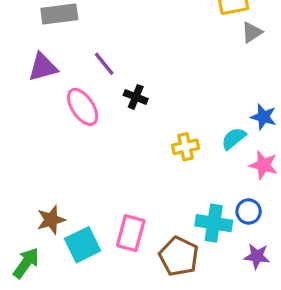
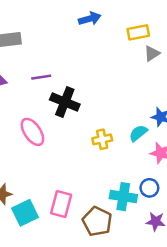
purple line: (104, 64) -> (41, 77), turned -60
black cross: (136, 97) -> (65, 102), size x1.6
pink ellipse: (83, 107) -> (32, 132), moved

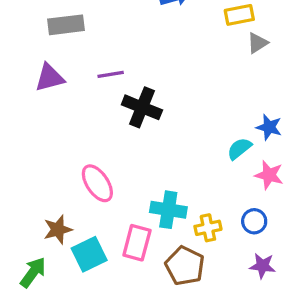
pink ellipse: (32, 132) -> (97, 183), moved
yellow cross: (102, 139) -> (208, 228), moved
cyan cross: (123, 197) -> (168, 210), moved

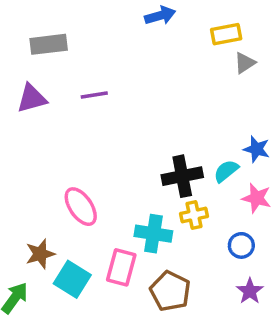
black cross: (142, 107) -> (182, 176), moved, turned -33
yellow cross: (208, 228) -> (194, 215), moved
cyan square: (89, 254) -> (72, 279), turned -32
purple star: (262, 266) -> (250, 291), turned 30

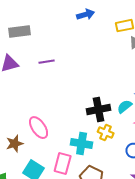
yellow cross: (194, 215) -> (106, 133), turned 35
brown star: (40, 254) -> (15, 144), moved

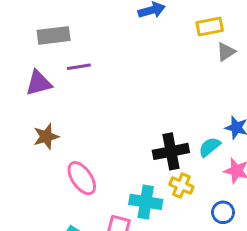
purple line: (47, 62) -> (79, 67), moved
brown star: (15, 144) -> (46, 137), moved

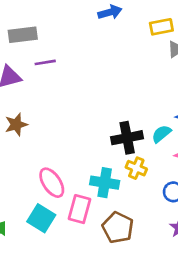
pink ellipse: (82, 178) -> (52, 183), moved

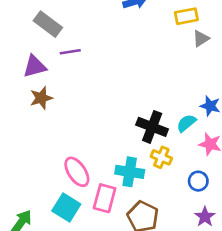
gray rectangle: (23, 35) -> (48, 24), turned 44
brown star: (16, 125) -> (41, 98), moved
black cross: (127, 138) -> (152, 127), turned 32

